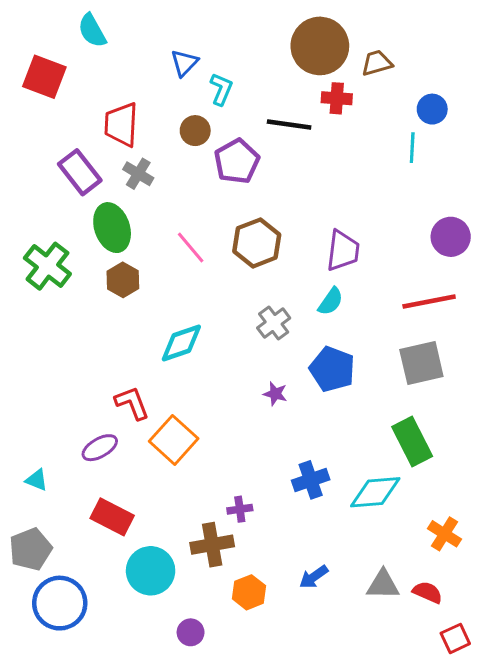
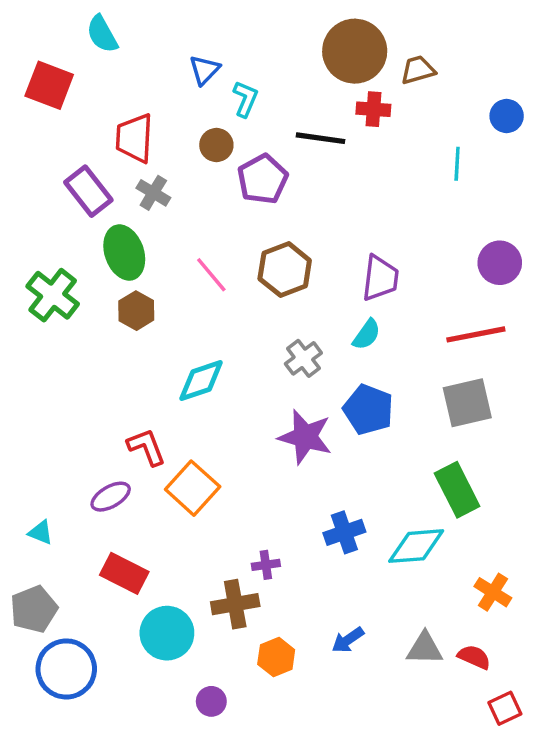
blue circle: (432, 109) -> (507, 116), moved
purple star: (275, 394) -> (305, 437), size x2.0

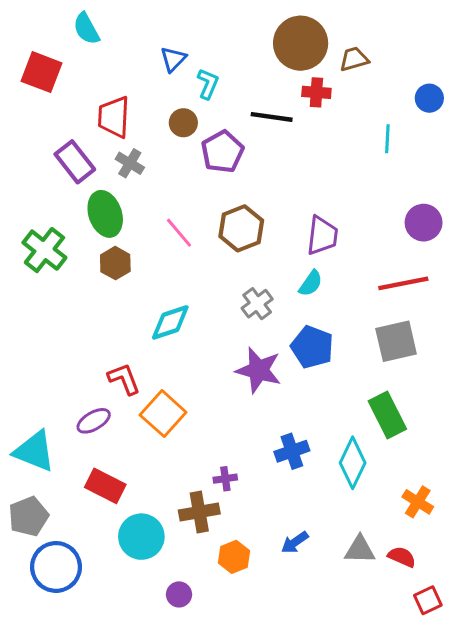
cyan triangle: (41, 532) -> (34, 451), size x2.0
cyan diamond: (416, 546) -> (353, 463), turned -60

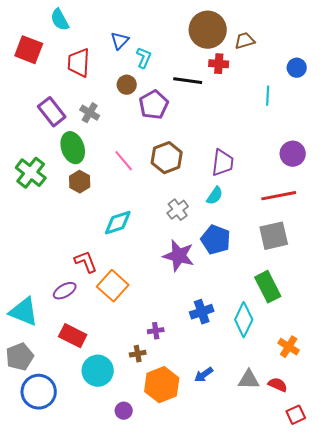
red trapezoid: (114, 117) -> (79, 63), moved
brown cross: (199, 512) -> (138, 354), size x0.6
orange hexagon: (234, 557) -> (162, 385), size x1.6

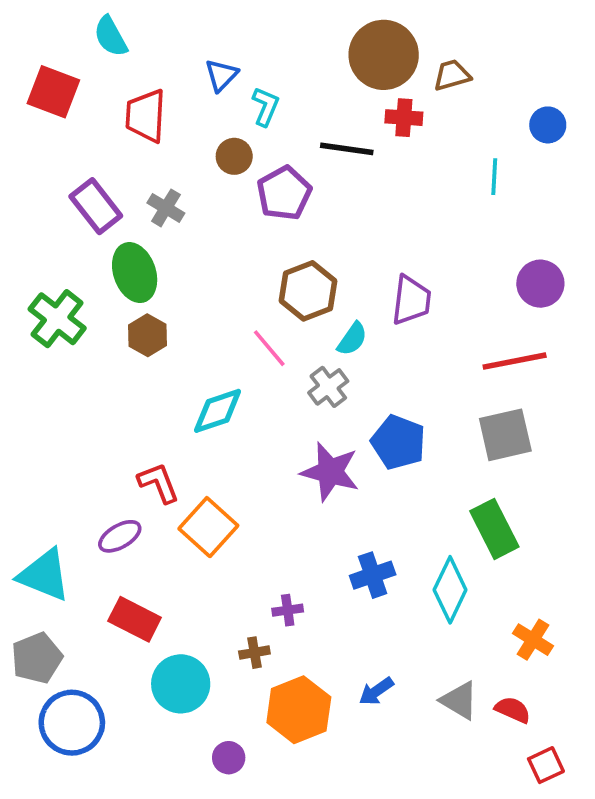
pink line: (124, 161) -> (269, 348), moved
cyan semicircle: (215, 196) -> (352, 339), moved
gray triangle: (249, 380) -> (459, 700), turned 30

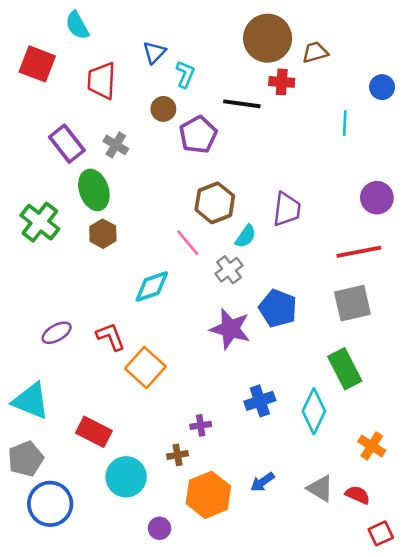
purple ellipse: (120, 536) -> (57, 333), moved

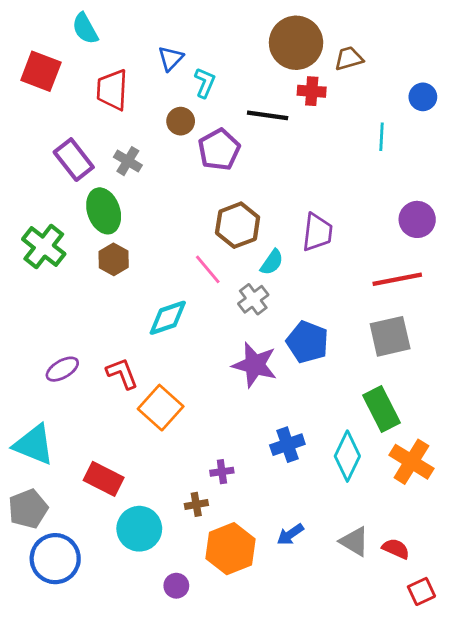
orange cross: (372, 446) -> (411, 462), moved, size x1.4

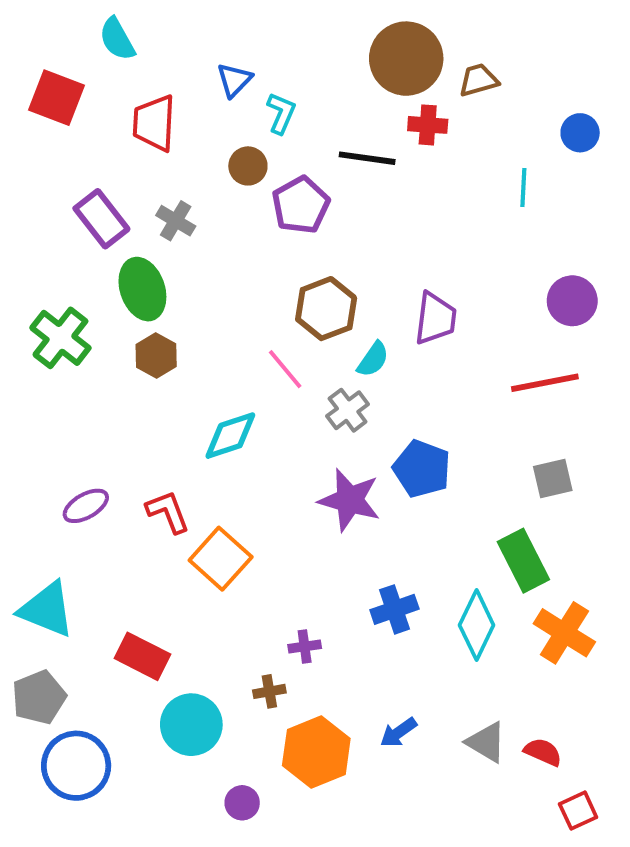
gray square: (390, 336) -> (553, 479), moved, size x0.7

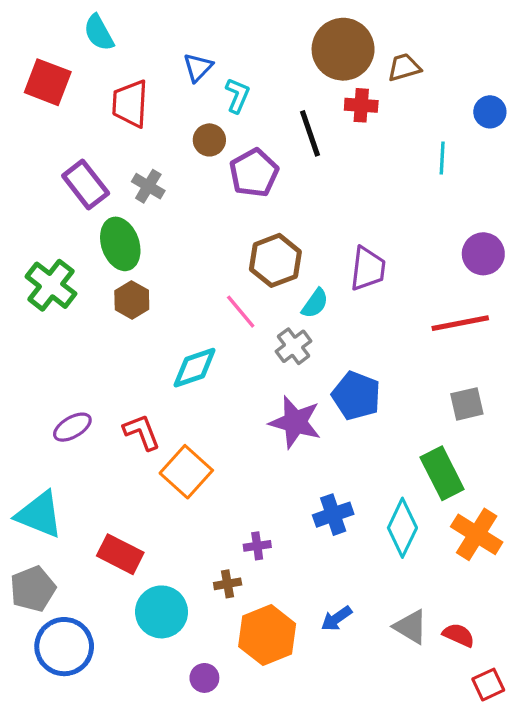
black line: (367, 158) -> (310, 133), turned 63

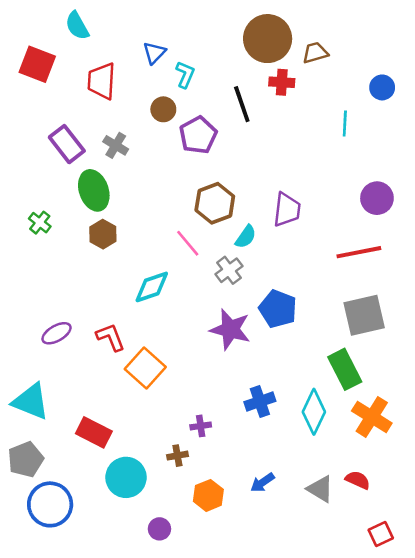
green cross: (51, 285) -> (40, 223), size x0.6
gray square: (467, 404) -> (364, 315), size x1.6
orange hexagon: (267, 635) -> (208, 495), size x0.7
red semicircle: (459, 635) -> (358, 480), moved

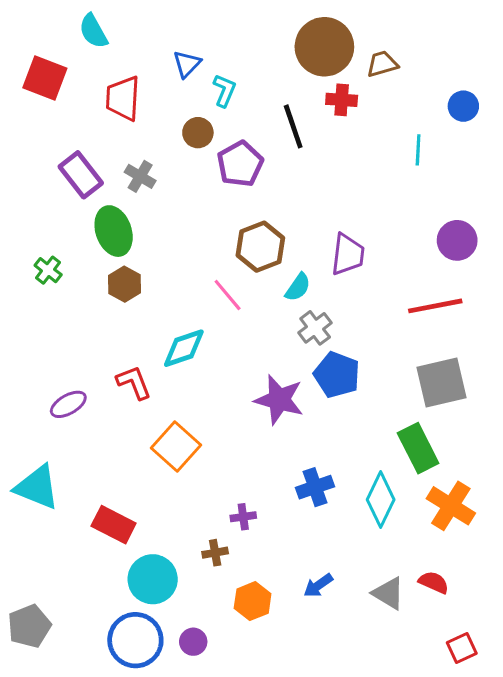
gray cross: (229, 270) -> (315, 328), moved
red L-shape: (111, 337) -> (134, 382), moved
gray pentagon: (26, 459) -> (29, 626), moved
blue circle: (50, 504) -> (135, 640), moved

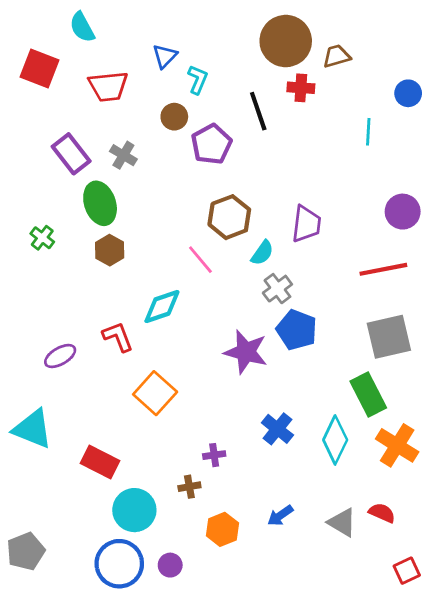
red trapezoid: (123, 98) -> (108, 86), turned -99
blue cross: (315, 487) -> (277, 429), turned -32

